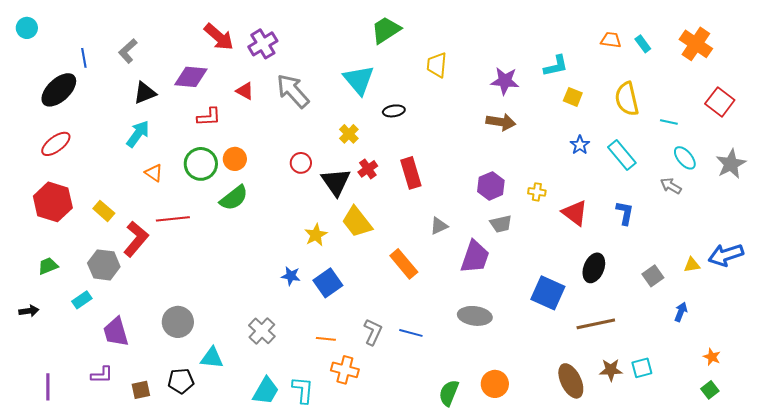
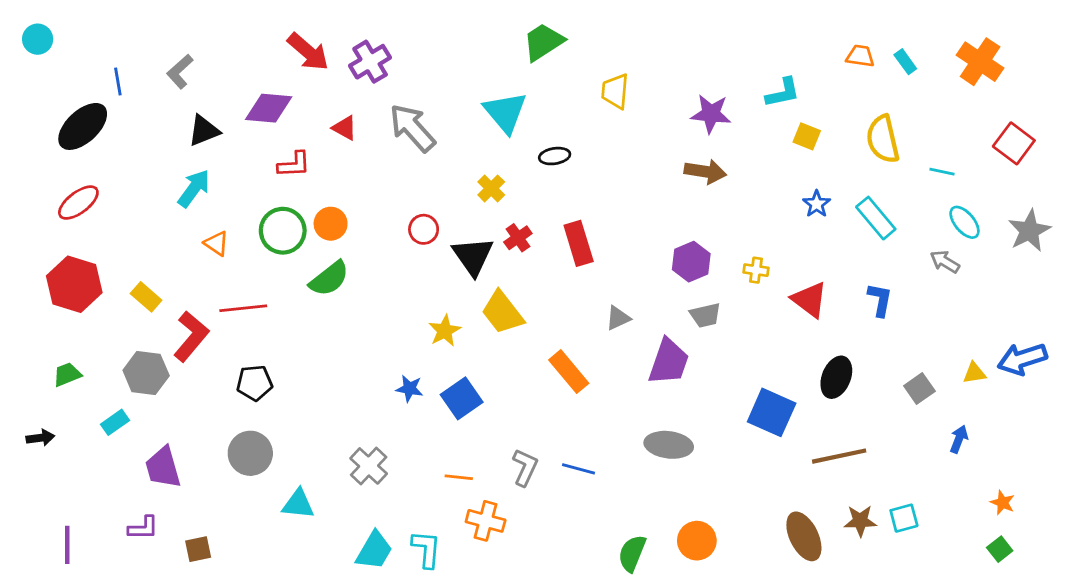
black pentagon: (181, 381) -> (255, 383), moved

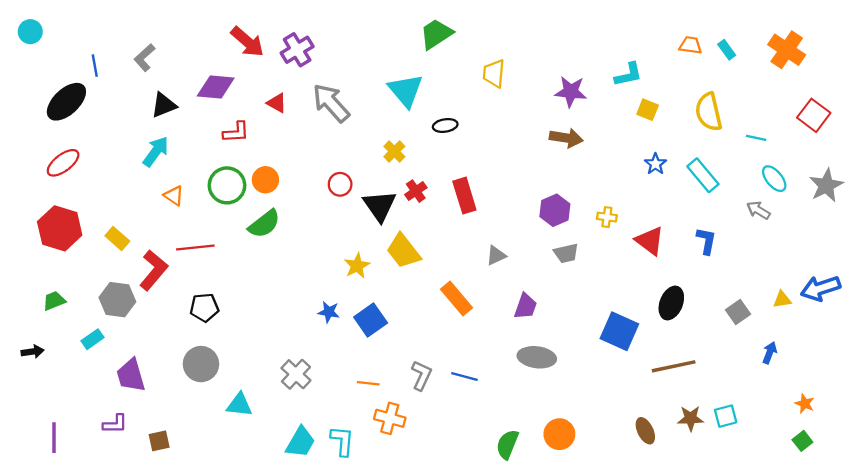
purple trapezoid: (669, 362) -> (525, 306), moved, size x0.7
brown ellipse: (804, 536) -> (645, 431), size x0.7

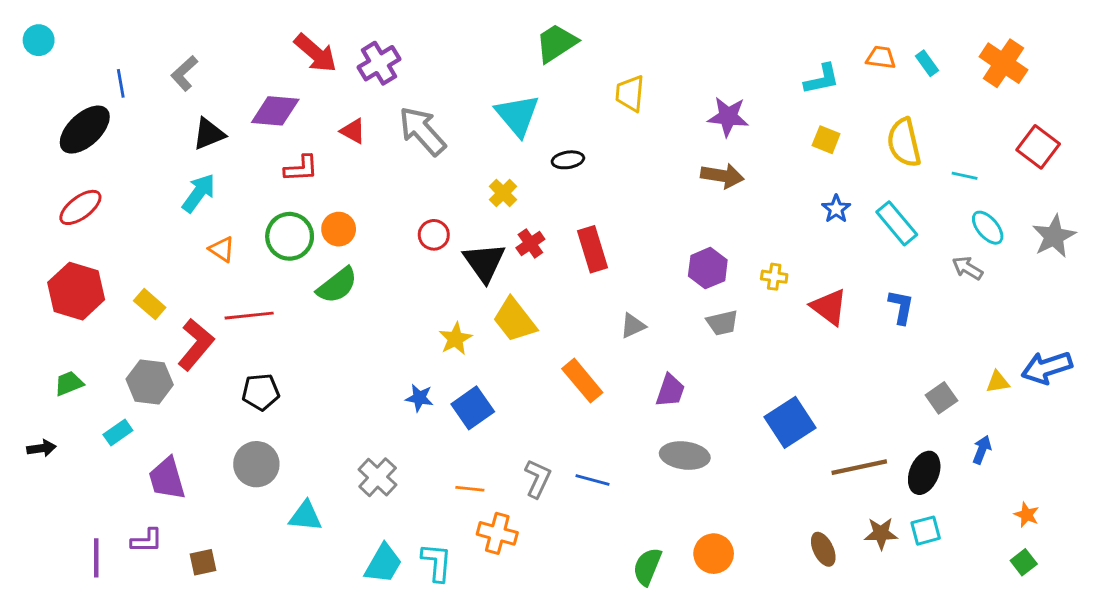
cyan L-shape: (628, 75) -> (822, 79), moved
black ellipse: (671, 303) -> (924, 473), moved
blue square: (619, 331) -> (790, 422), turned 33
purple line: (54, 438) -> (96, 558), moved

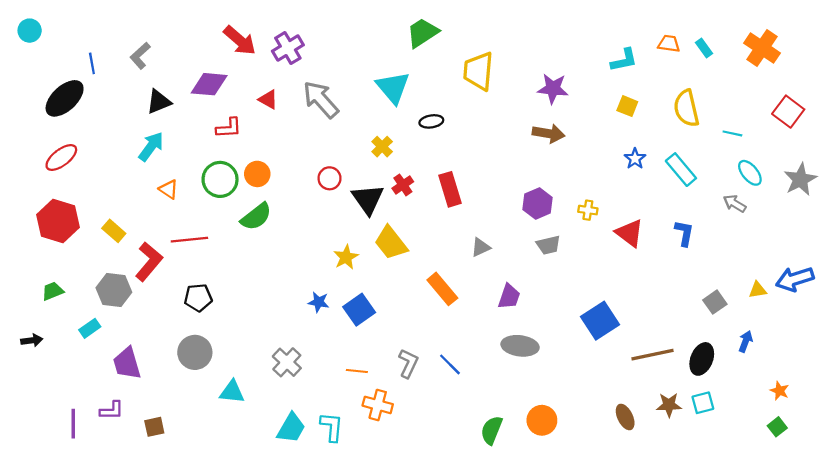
yellow trapezoid: (630, 94) -> (478, 71), size x1.4
blue line: (592, 480) -> (450, 364), turned 30

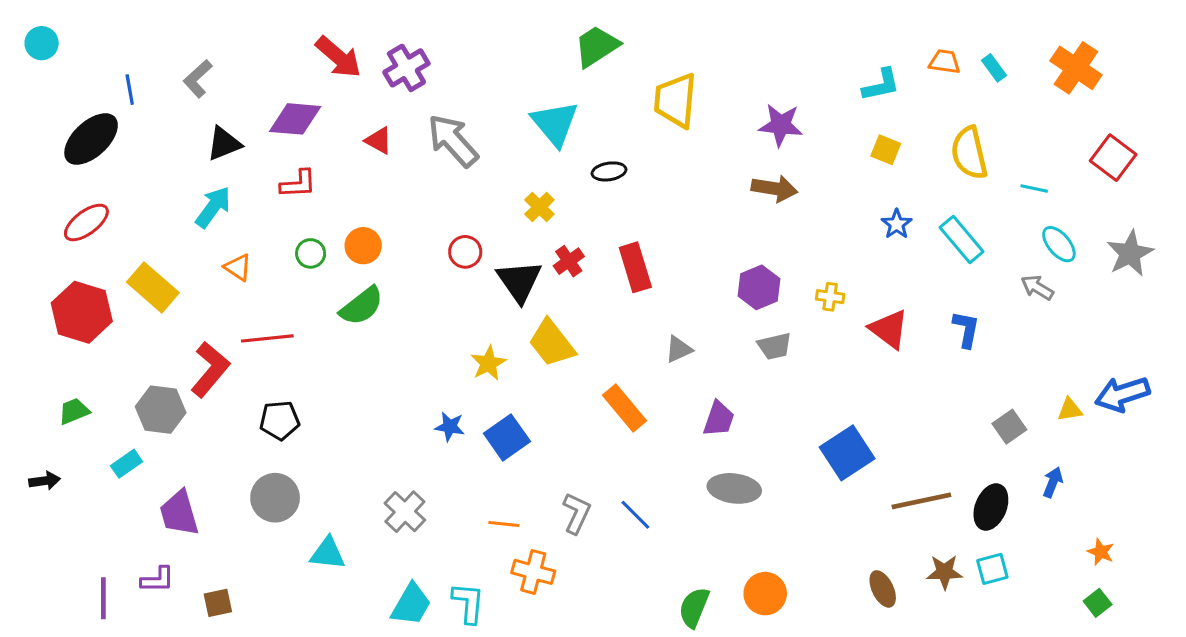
red L-shape: (229, 128) -> (298, 184), moved
green circle: (220, 179) -> (311, 253), size x0.6
yellow rectangle: (114, 231) -> (153, 287), moved, size x1.5

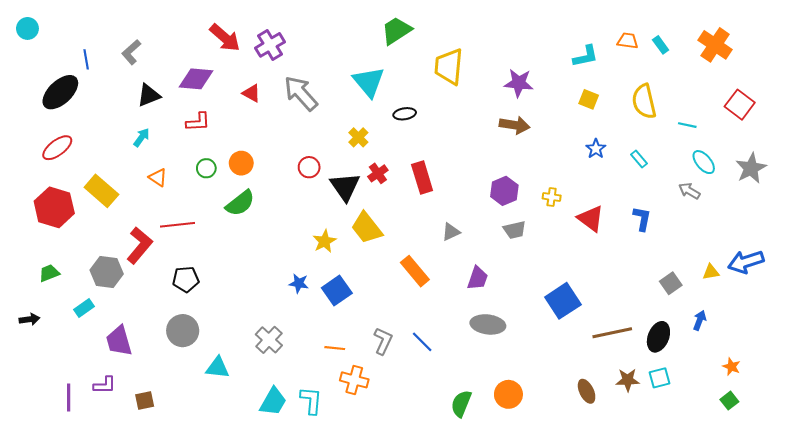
cyan arrow: (213, 207) -> (142, 137), size x0.7
cyan rectangle: (962, 240) -> (639, 159), size x0.6

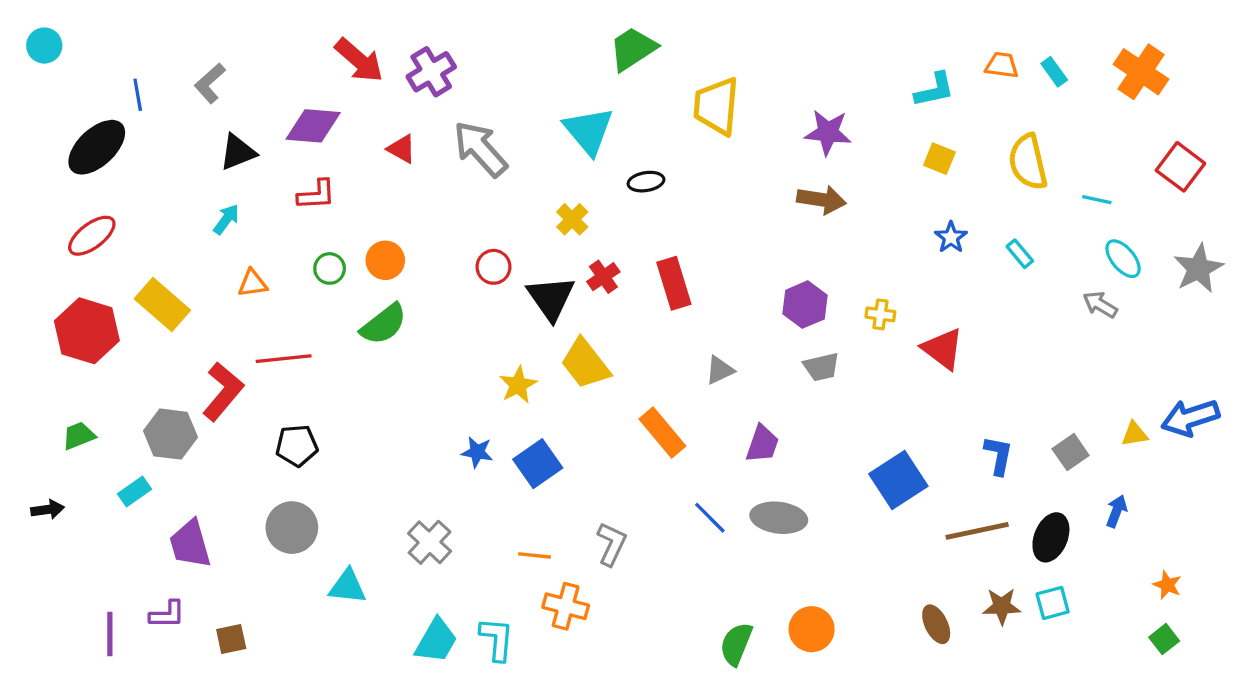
orange triangle: (158, 177) -> (252, 283), turned -42
blue L-shape: (642, 219) -> (998, 455), moved
blue line: (422, 342) -> (710, 518), moved

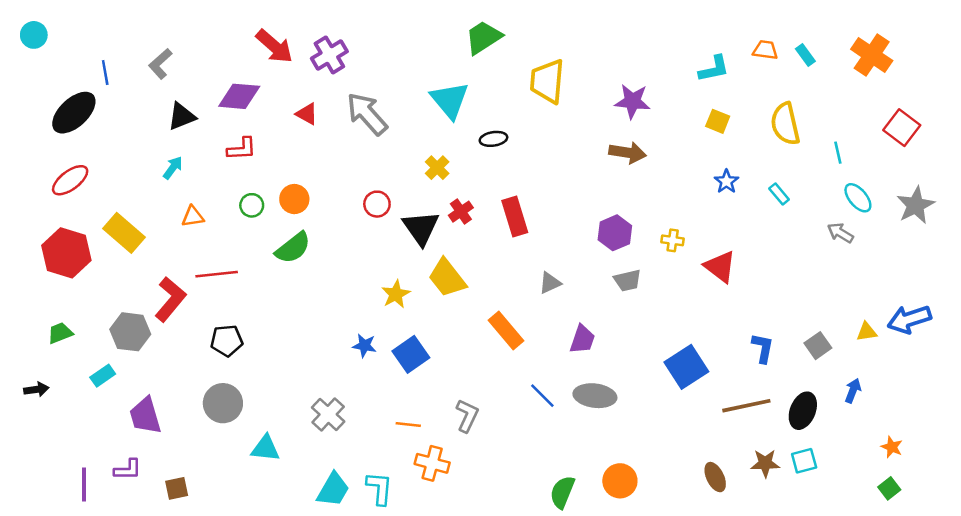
cyan line: (1097, 200) -> (838, 153), turned 65

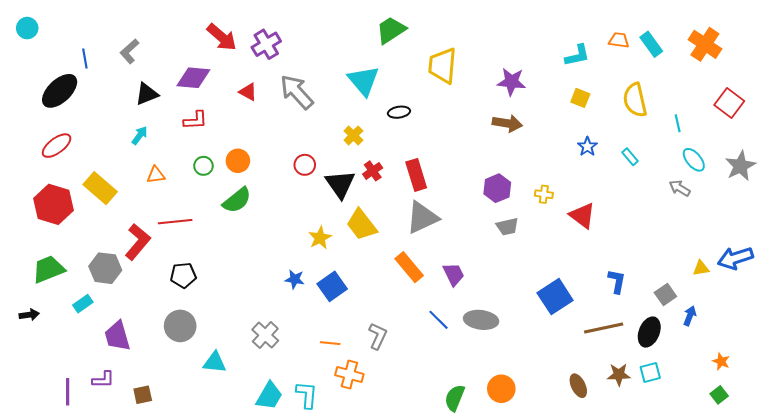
cyan rectangle: (805, 55) -> (651, 44), size x1.4
gray triangle: (550, 283) -> (422, 218), moved, size x1.8
green trapezoid: (60, 333) -> (48, 269), size x1.6
purple trapezoid: (582, 339) -> (454, 274), moved, turned -45
gray square: (818, 346) -> (665, 295), moved

